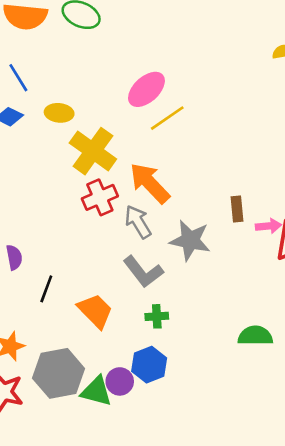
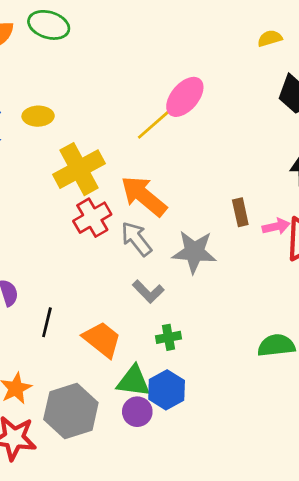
pink ellipse: (146, 89) -> (185, 97), moved
yellow ellipse: (59, 113) -> (38, 116), moved
yellow cross: (93, 151) -> (79, 169), turned 33
gray L-shape: (143, 272) -> (148, 292), size x0.7
green triangle: (96, 391) -> (133, 381), moved

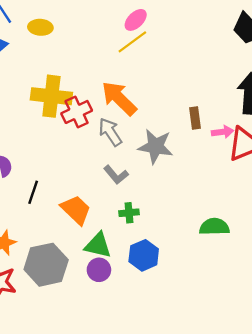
pink ellipse: (185, 97) -> (136, 20), moved, size x0.7
yellow cross: (79, 169) -> (51, 96), moved, turned 30
blue hexagon: (167, 390) -> (144, 255), moved

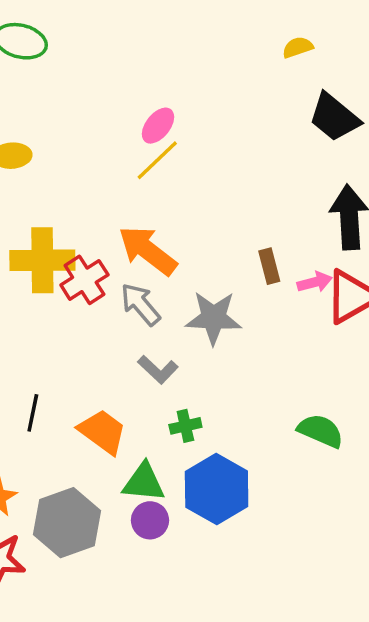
green semicircle: (214, 227) -> (321, 431), turned 32
blue hexagon: (144, 255) -> (217, 489), size x1.4

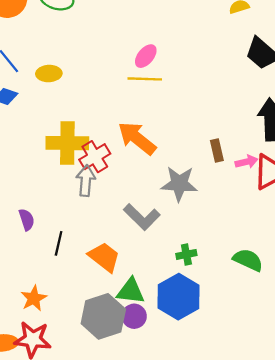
yellow line: (157, 160) -> (145, 79), turned 44
gray arrow: (141, 304) -> (86, 181), moved, turned 44
gray L-shape: (158, 370) -> (142, 217), size x1.4
green cross: (185, 426) -> (186, 254), moved
gray hexagon: (67, 523) -> (103, 316), moved

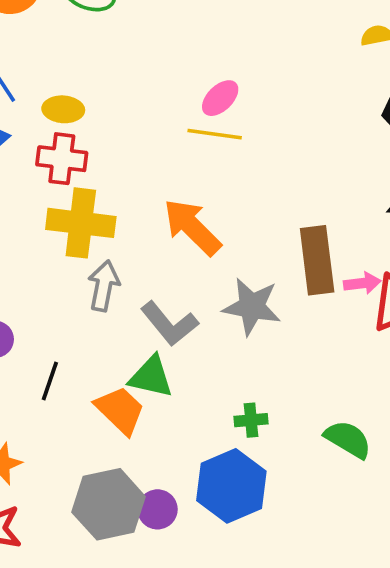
brown rectangle: (217, 151) -> (317, 260), size x1.8
red cross: (95, 157) -> (62, 159), moved, turned 32
gray L-shape: (142, 217) -> (169, 324), moved
green triangle: (131, 291) -> (151, 377), moved

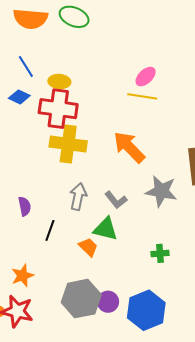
red cross: (62, 159) -> (58, 109), size x1.4
gray arrow: (104, 286) -> (78, 196), moved
gray L-shape: (169, 324) -> (116, 200), size x0.7
orange trapezoid: (120, 410) -> (88, 247), size x0.7
blue hexagon: (231, 486) -> (146, 310), moved

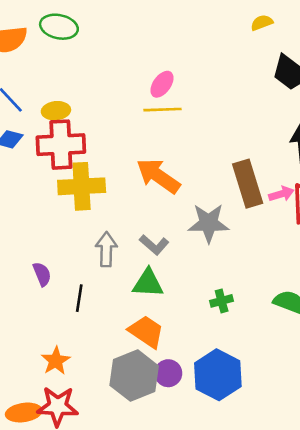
orange trapezoid: (88, 247) -> (146, 332), moved, size x1.4

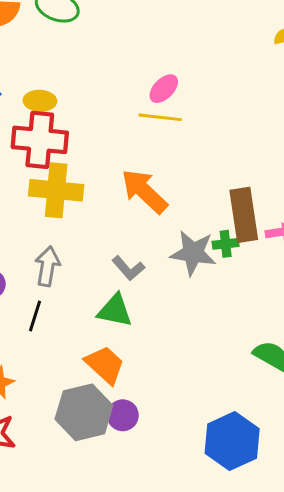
gray arrow: (106, 249) -> (47, 266), moved
green cross: (222, 301) -> (226, 244), moved
blue hexagon: (218, 375) -> (232, 441), moved

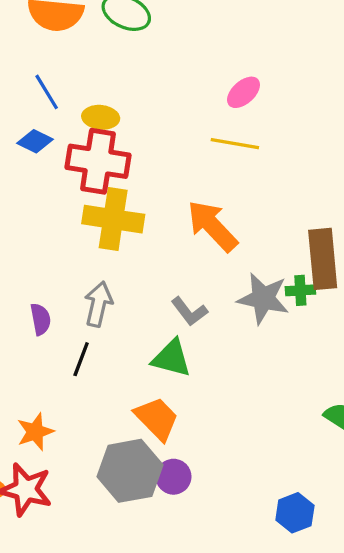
pink ellipse: (164, 89) -> (244, 92), moved
blue hexagon: (232, 441) -> (295, 513), size x0.6

